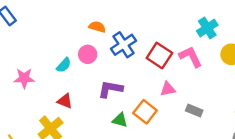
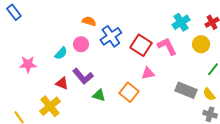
purple L-shape: (110, 89) -> (83, 76), moved, turned -140
gray rectangle: (194, 111) -> (186, 90), moved, size x1.5
green triangle: (120, 120) -> (99, 95), moved

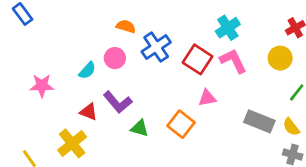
cyan cross: (181, 22) -> (228, 28), moved

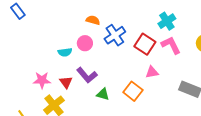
cyan semicircle: (87, 70) -> (65, 52), turned 40
pink star: (42, 86) -> (42, 80), moved
red triangle: (89, 112) -> (66, 82), turned 32

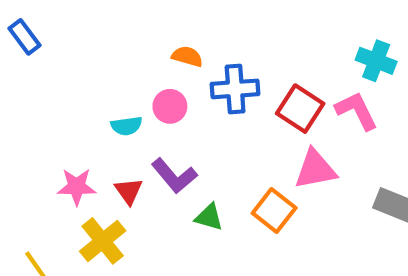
cyan cross: (167, 21) -> (376, 61), moved, turned -36
blue cross: (115, 35) -> (235, 89), turned 30
pink triangle: (152, 72) -> (315, 169), size x1.5

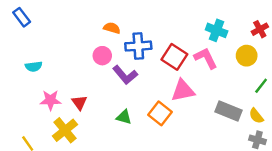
cyan semicircle: (126, 126) -> (34, 66), moved
purple L-shape: (174, 176) -> (125, 75), moved

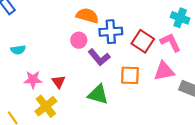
orange semicircle: (112, 28) -> (87, 16), size x1.5
pink triangle: (183, 91) -> (164, 71), moved
orange square: (160, 113) -> (130, 75), moved, turned -36
green triangle: (124, 117) -> (98, 95), size x1.5

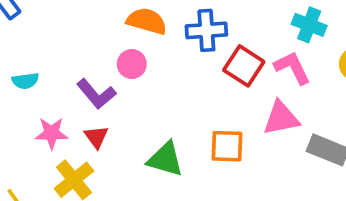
blue cross: (111, 32) -> (206, 30), moved
purple L-shape: (99, 57) -> (96, 94), moved
orange square: (130, 75) -> (227, 146), moved

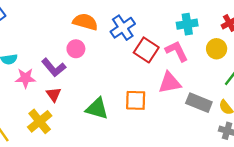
cyan cross: (309, 25) -> (187, 24), turned -30
blue cross: (206, 30) -> (123, 28), turned -30
pink star: (52, 133) -> (25, 78), moved

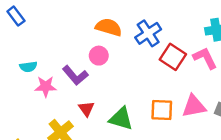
pink triangle: (170, 83) -> (194, 106), moved
red triangle: (54, 94) -> (86, 109), moved

